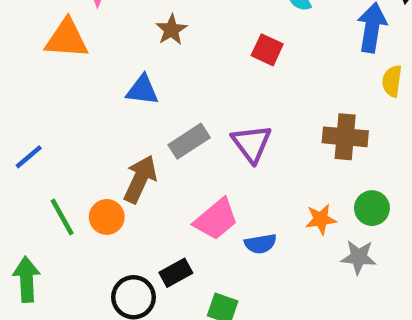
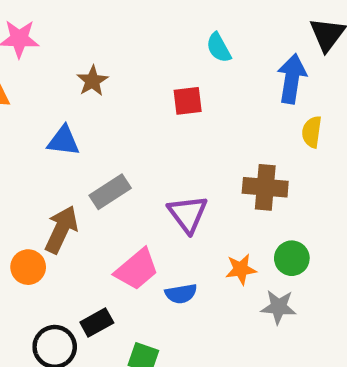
red square: (267, 50) -> (188, 101), turned -32
purple triangle: (252, 143) -> (188, 214), moved

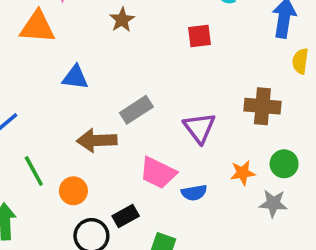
blue triangle: (64, 141) -> (75, 77), moved
brown arrow: (61, 229) -> (97, 140), turned -117
orange circle: (28, 267) -> (73, 191), moved
pink trapezoid: (137, 269) -> (158, 173), turned 66

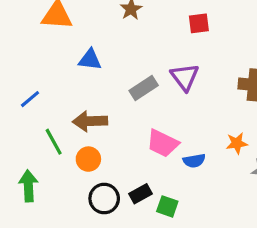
purple triangle: (199, 128) -> (185, 77), moved
brown arrow: (97, 140) -> (90, 121), moved
black rectangle: (126, 216) -> (140, 194), moved

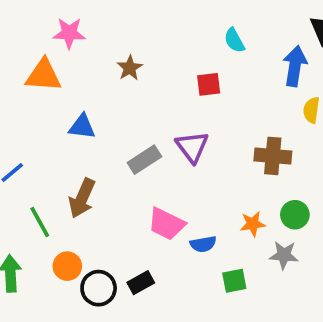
brown arrow: (90, 121) -> (82, 198), turned -64
orange circle: (88, 159) -> (67, 266), moved
green square: (167, 206) -> (234, 281), moved, turned -30

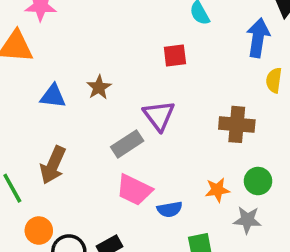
brown star: (130, 68) -> (99, 87), moved
gray rectangle: (144, 160) -> (127, 144), moved

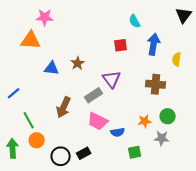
blue arrow: (258, 38) -> (154, 44), moved
brown arrow: (53, 165) -> (64, 107), moved
orange circle: (39, 231) -> (37, 140), moved

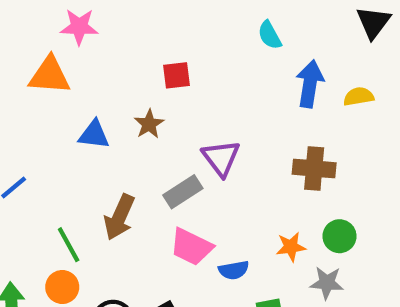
red square: (121, 45) -> (177, 75), moved
yellow semicircle: (177, 59) -> (359, 97), moved, turned 72
green line: (29, 120) -> (69, 245), moved

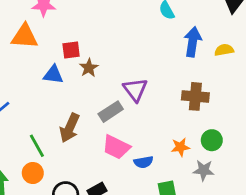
red square: (177, 75) -> (71, 50), moved

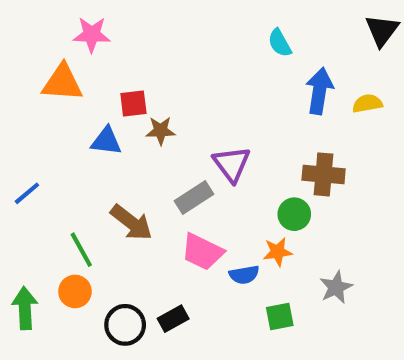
brown star: (89, 68) -> (161, 131), turned 30
brown arrow: (70, 128) -> (131, 223), turned -76
green circle: (212, 140) -> (294, 214), moved
orange star: (180, 147) -> (278, 252), moved
gray star: (204, 170) -> (336, 287), turned -30

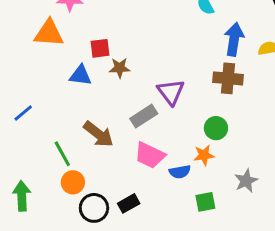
brown cross: (324, 174) -> (228, 78), moved
orange circle: (75, 291) -> (73, 182), moved

